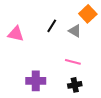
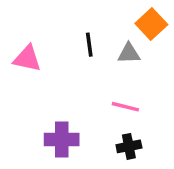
black line: (52, 26) -> (89, 45), turned -40
gray triangle: (75, 31) -> (129, 53), turned -32

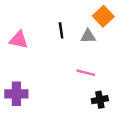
purple cross: (62, 139) -> (16, 94), moved
black cross: (129, 146) -> (100, 100), moved

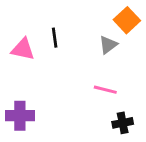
black line: (61, 30) -> (55, 38), moved
gray triangle: (88, 36) -> (108, 45), turned -35

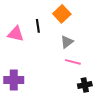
orange square: (127, 20) -> (62, 14), moved
gray triangle: (108, 45) -> (67, 42), moved

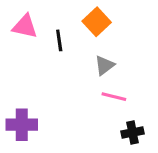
pink triangle: (16, 34) -> (25, 26), moved

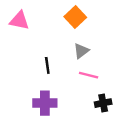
black line: (59, 40) -> (47, 65), moved
purple cross: (22, 125) -> (45, 103), moved

